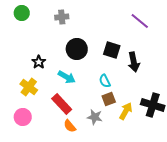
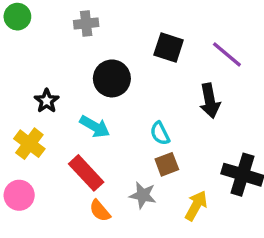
purple line: (140, 21) -> (227, 54), moved
black square: (112, 50) -> (169, 48), moved
yellow arrow: (126, 111) -> (196, 206), moved

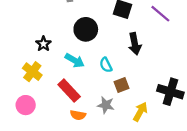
black arrow: (210, 101) -> (135, 44), moved
cyan semicircle: (160, 133) -> (106, 65), moved
orange semicircle: (100, 211) -> (78, 115), turned -40

